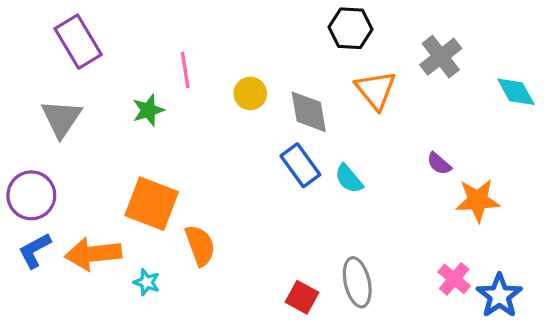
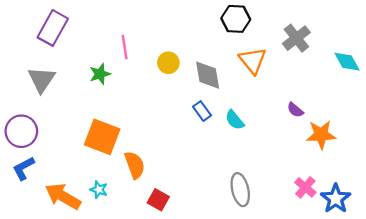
purple rectangle: (78, 42) -> (53, 28), turned 60
blue rectangle: (300, 165) -> (202, 111), size x0.7
orange arrow: (93, 254) -> (63, 196), moved, turned 36
red square: (302, 297) -> (158, 200), moved

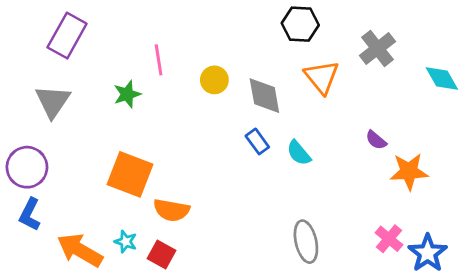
orange semicircle: (135, 165) -> (171, 210), turned 120
blue L-shape: (24, 168) -> (30, 214), turned -35
red square: (158, 200) -> (161, 254), moved

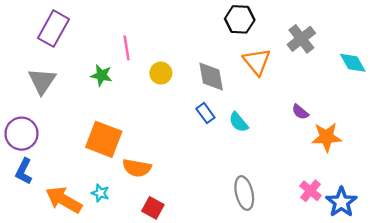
yellow circle: (214, 80) -> (161, 73), moved
green star: (127, 94) -> (101, 75), turned 30
red square: (161, 254) -> (153, 208), moved

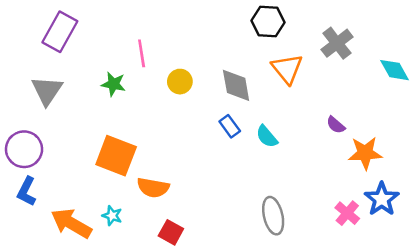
blue star: (341, 202) -> (382, 199), moved

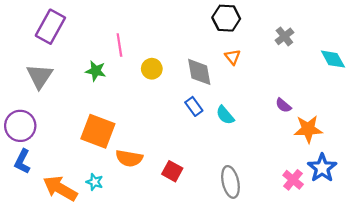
gray cross: (337, 43) -> (284, 36), size x0.7
orange triangle: (287, 69) -> (233, 57), moved, size x0.6
red square: (171, 232) -> (172, 171), moved

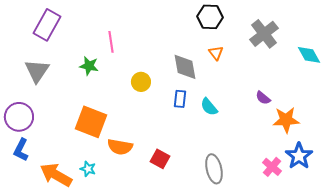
gray cross: (284, 36) -> (264, 34), size x1.6
yellow circle: (152, 69) -> (141, 82), moved
blue rectangle: (194, 106) -> (180, 99), turned 42

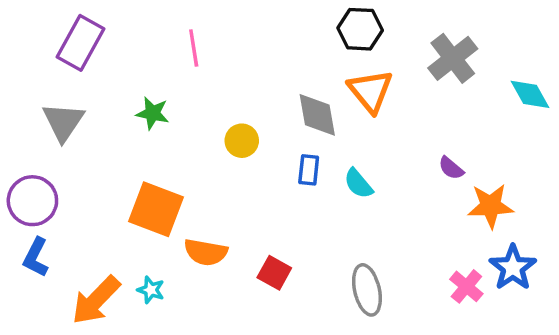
pink line: (111, 42) -> (194, 48), moved
orange triangle: (216, 53) -> (370, 91), size x1.8
orange arrow: (56, 175) -> (96, 300), turned -76

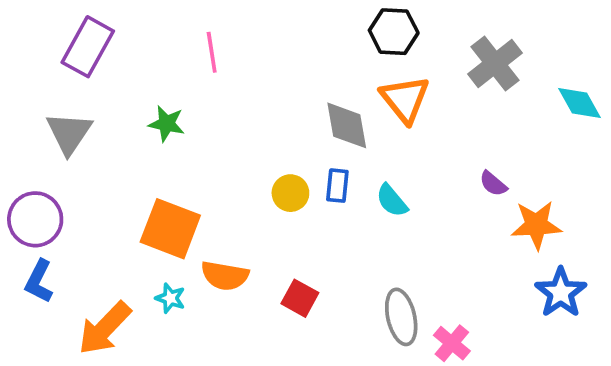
yellow circle: (242, 141) -> (290, 193), moved
pink cross: (466, 286) -> (452, 343), moved
cyan star: (151, 290) -> (170, 298), moved

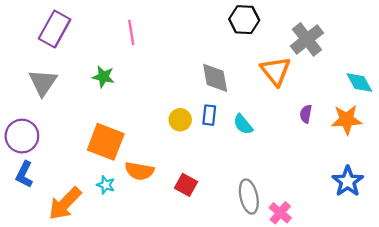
orange triangle: (405, 99) -> (276, 71), moved
cyan diamond: (580, 103) -> (359, 83), moved
purple semicircle: (493, 184) -> (306, 114), turned 60
orange star: (536, 225) -> (347, 120), moved

